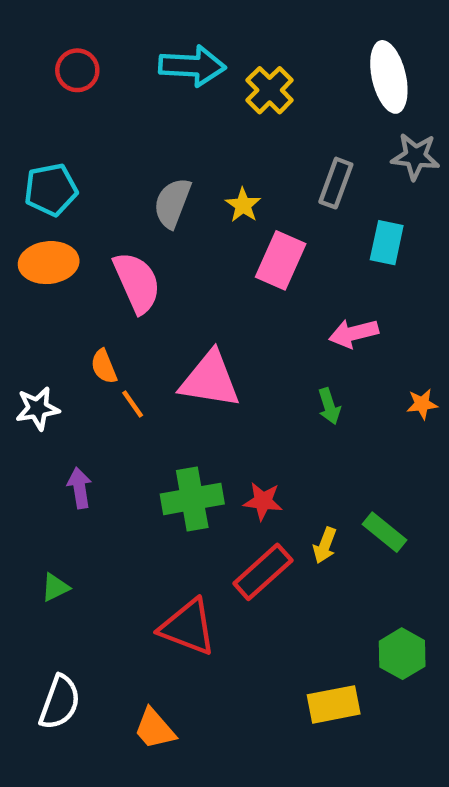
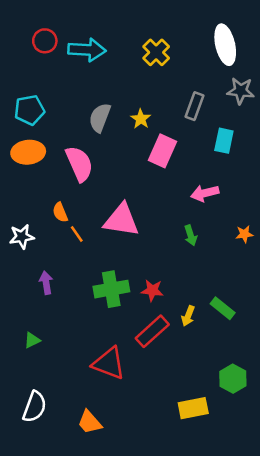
cyan arrow: (192, 66) -> (87, 50), moved

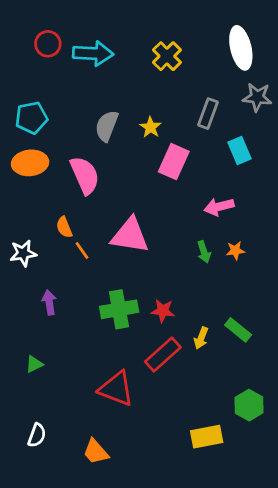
cyan rectangle: (224, 141) -> (239, 151), turned -35
orange star: (244, 234) -> (235, 250), moved
white semicircle: (35, 407) -> (37, 435), size x0.7

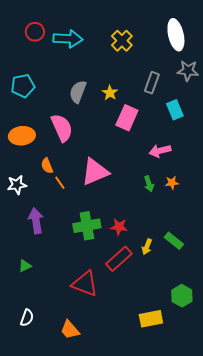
orange ellipse: (30, 163) -> (22, 136), moved
pink triangle: (130, 235) -> (95, 172), turned -32
purple arrow: (49, 303) -> (36, 221), size x1.4

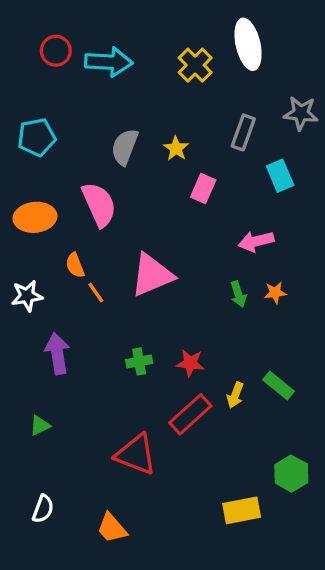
white ellipse: (176, 35) -> (248, 44), moved
pink rectangle: (127, 118) -> (203, 188), size x0.7
green cross: (87, 226) -> (139, 361), size x0.6

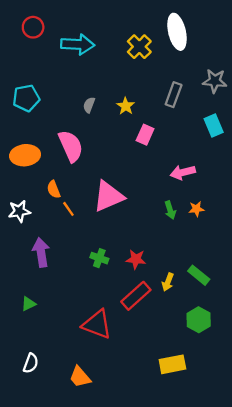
red circle: (56, 51) -> (33, 27), moved
gray semicircle: (125, 147) -> (89, 105), size x0.6
cyan rectangle: (280, 176) -> (214, 125), moved
green cross: (139, 361) -> (99, 258), turned 30
green hexagon: (291, 474) -> (199, 320), moved

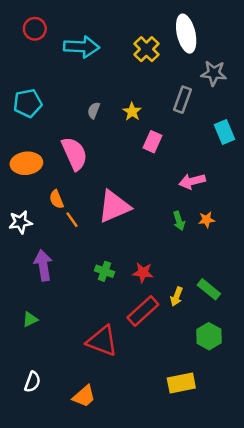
gray star: (215, 81) -> (214, 73), moved
orange trapezoid: (80, 377) -> (84, 396), turned -90

